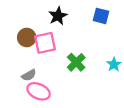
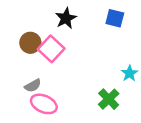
pink square: (45, 43) -> (51, 49), turned -35
green cross: (76, 62) -> (109, 99), moved

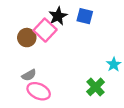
blue square: (115, 18) -> (85, 16), moved
pink square: (51, 49) -> (45, 30), moved

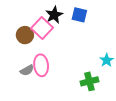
green cross: (95, 87) -> (89, 81), turned 30
pink ellipse: (39, 91) -> (41, 65), moved, turned 60

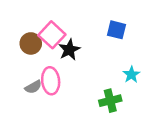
black star: (54, 15) -> (69, 50), moved
blue square: (79, 15) -> (116, 30), moved

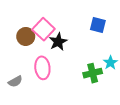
gray semicircle: (33, 87) -> (15, 81), moved
green cross: (110, 101) -> (93, 73), moved

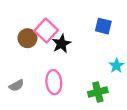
pink ellipse: (42, 68) -> (54, 82), moved
green cross: (93, 73) -> (98, 92), moved

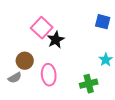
blue square: (103, 26) -> (103, 22), moved
brown circle: (27, 38) -> (25, 61), moved

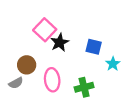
blue square: (103, 22) -> (94, 47), moved
green cross: (89, 84) -> (84, 87), moved

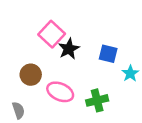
pink ellipse: (52, 80) -> (60, 92), turned -60
gray semicircle: (16, 83) -> (18, 110), moved, turned -80

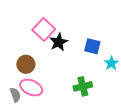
pink ellipse: (60, 92) -> (31, 87), moved

